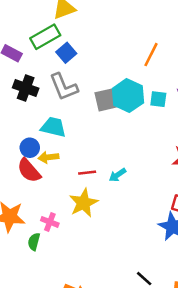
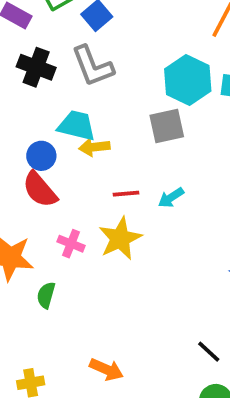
gray square: (106, 100) -> (167, 126), moved
yellow arrow: (48, 157) -> (94, 147), moved
pink cross: (50, 222) -> (71, 244), moved

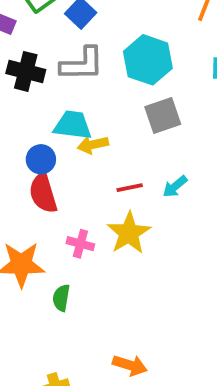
gray L-shape: (93, 66) -> (82, 64), turned -63
cyan hexagon: (188, 80) -> (148, 60), moved
red semicircle: (40, 190) -> (43, 193), turned 30

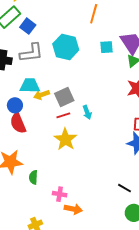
gray square: (163, 116) -> (64, 97), moved
cyan arrow: (175, 187) -> (87, 112), turned -64
pink cross: (80, 244) -> (60, 194), moved

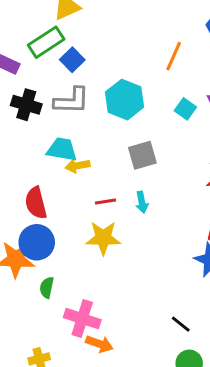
cyan square: (106, 47) -> (185, 109), turned 32
gray square: (64, 97) -> (142, 155), moved
blue circle: (15, 105) -> (37, 242), moved, size x1.5
yellow star: (65, 139) -> (103, 238), turned 30
pink cross: (60, 194) -> (82, 319), size x1.6

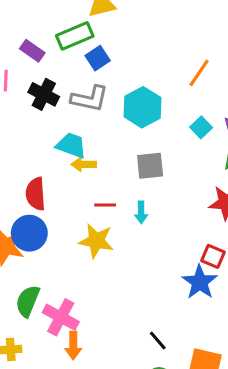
green semicircle: (47, 288) -> (28, 301), moved, size x1.5
orange arrow: (99, 344) -> (73, 346), turned 60

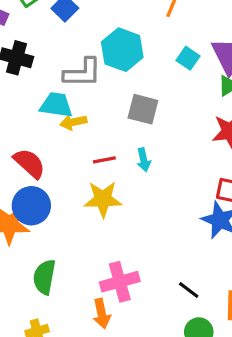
gray L-shape: (90, 99) -> (82, 73), moved
gray square: (150, 166) -> (143, 109), turned 32
red semicircle: (36, 194) -> (29, 163), turned 148
pink cross: (61, 317) -> (120, 282), moved, turned -32

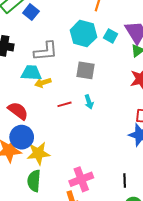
cyan hexagon: (122, 50) -> (83, 34), moved
yellow star: (103, 199) -> (38, 153), moved
black line: (189, 290) -> (125, 180), turned 56

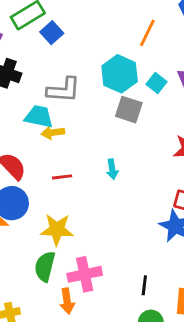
gray square: (86, 70) -> (129, 110), moved
red line: (65, 104) -> (62, 177), moved
yellow star: (38, 153) -> (57, 230), moved
green semicircle: (34, 181) -> (45, 266), moved

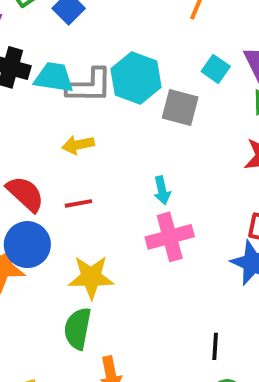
cyan hexagon: (120, 74) -> (136, 78), moved
cyan trapezoid: (39, 117) -> (54, 77), moved
red line: (62, 177) -> (78, 203), moved
pink cross: (85, 274) -> (170, 237), moved

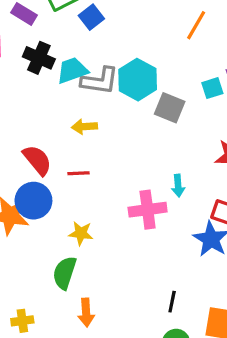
cyan square: (216, 69) -> (212, 88), moved, turned 30
cyan trapezoid: (54, 77) -> (72, 70), turned -36
cyan arrow: (162, 190) -> (178, 186), moved
yellow star: (91, 277) -> (81, 233), size x0.7

